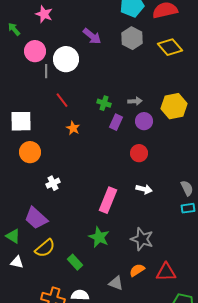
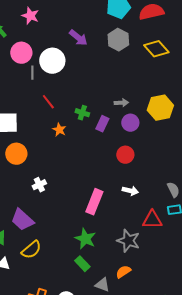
green cross: (104, 103) -> (82, 113), moved
green rectangle: (75, 262) -> (82, 264), moved
red triangle: (166, 272) -> (152, 220), moved

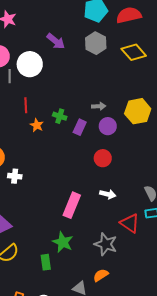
red line: (48, 102) -> (26, 105), turned 35
orange star: (59, 130) -> (37, 125), moved
white cross: (39, 185) -> (15, 176), moved, turned 32
red triangle: (152, 220) -> (130, 223), turned 35
green rectangle: (82, 264) -> (46, 262), moved, turned 35

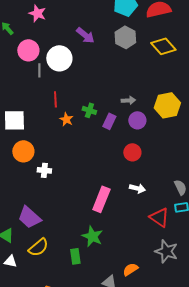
gray star: (106, 244) -> (166, 251), moved

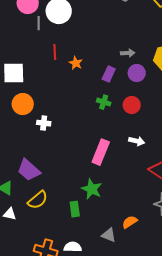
green cross: (89, 110) -> (104, 102), moved
orange star: (66, 119) -> (76, 63), moved

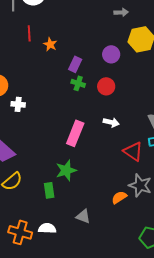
gray arrow: (128, 53) -> (121, 12), moved
purple rectangle: (109, 74) -> (75, 64), moved
green star: (92, 189) -> (66, 170), turned 30
orange semicircle: (130, 222) -> (119, 197), moved

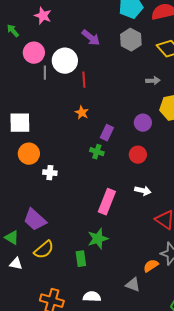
red line: (29, 33) -> (84, 80), moved
green cross: (78, 83) -> (97, 152), moved
gray triangle: (83, 216) -> (133, 285), moved
white semicircle: (47, 228) -> (92, 297), moved

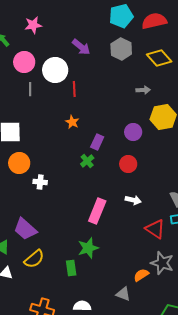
pink star: (43, 16) -> (33, 25), turned -30
gray line: (45, 73) -> (30, 89), moved
green cross: (97, 152) -> (87, 161), turned 32

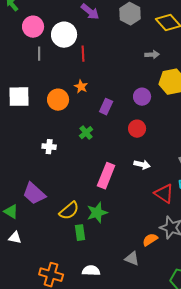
green cross: (87, 161) -> (86, 133), moved
orange circle: (19, 163) -> (58, 100), moved
yellow semicircle: (34, 259) -> (69, 211), moved

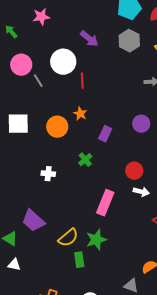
pink circle: (33, 27) -> (21, 65), moved
gray line: (39, 54) -> (38, 81), turned -32
red circle: (137, 129) -> (134, 171), moved

